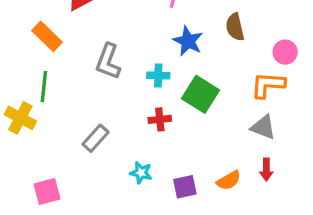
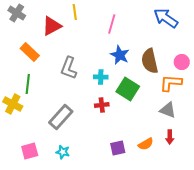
brown semicircle: (235, 27) -> (150, 61), moved, size x1.4
gray rectangle: (96, 138) -> (61, 117), size x1.4
cyan star: (141, 173) -> (63, 152), moved

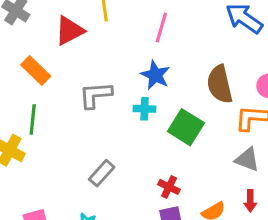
blue star: (120, 55) -> (155, 75), moved
gray L-shape: (69, 68) -> (95, 95), turned 65
red cross: (102, 105) -> (169, 187), moved, turned 32
gray rectangle: (61, 117) -> (102, 173), moved, size x0.7

